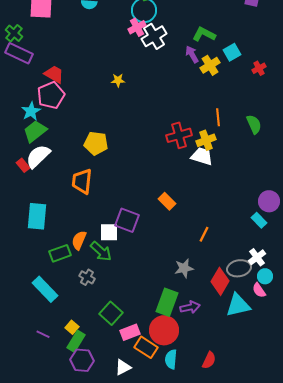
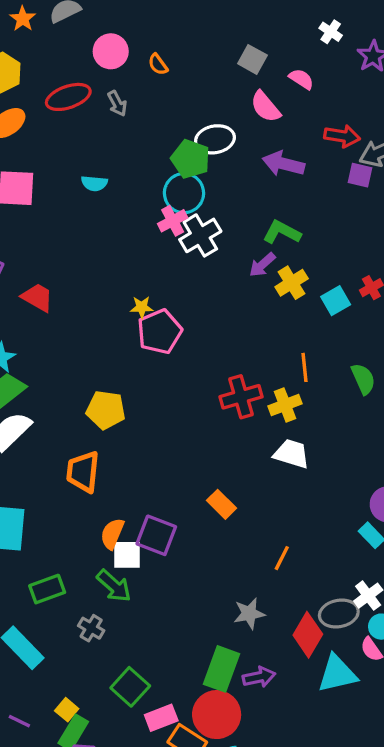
cyan square: (232, 52) -> (336, 301), moved
purple arrow: (192, 54) -> (262, 265), turned -102
pink pentagon: (51, 95) -> (160, 332), moved
white trapezoid: (202, 156) -> (292, 454), moved
orange semicircle: (79, 240) -> (112, 534), moved

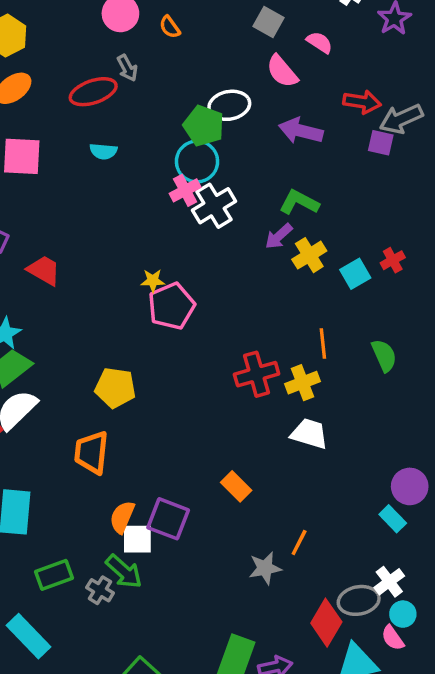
red ellipse: (68, 97) -> (93, 92), moved
gray star: (249, 614) -> (265, 568), moved
gray cross: (91, 628) -> (100, 590), moved

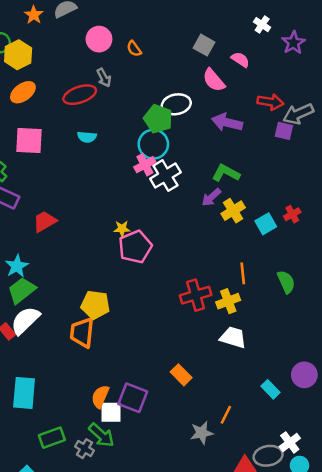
red trapezoid: (44, 270) -> (45, 221), turned -60
orange trapezoid: (92, 452) -> (82, 333), moved
cyan rectangle: (393, 519) -> (270, 389), moved

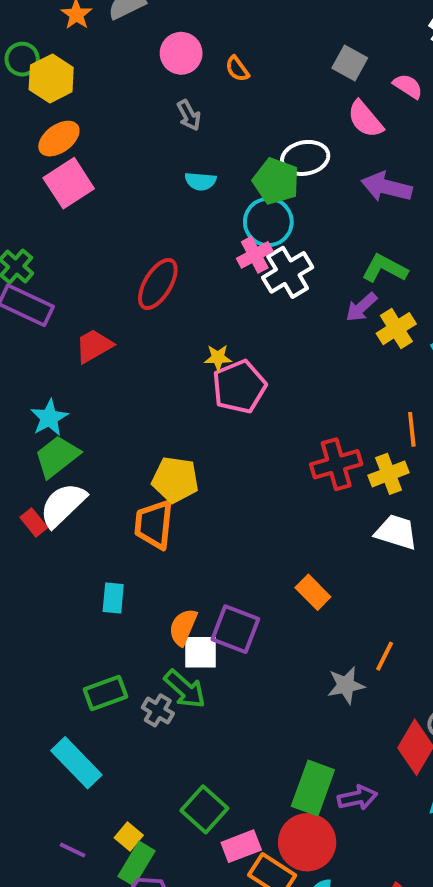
red ellipse: (80, 95) -> (158, 284), moved, turned -40
cyan semicircle: (87, 137) -> (200, 181), moved
pink square: (29, 141) -> (69, 183), moved, turned -36
cyan rectangle: (24, 393) -> (113, 598), moved, size x0.6

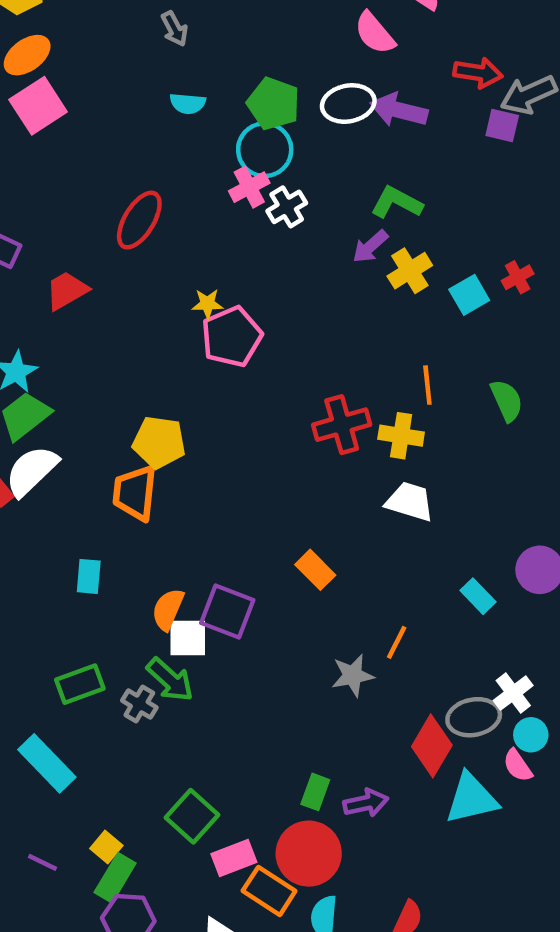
white ellipse: (305, 158) -> (348, 104), moved
white cross: (288, 272) -> (287, 207), size x0.7
yellow cross: (389, 474) -> (401, 436), turned 30
green rectangle: (313, 788) -> (315, 792), size x0.6

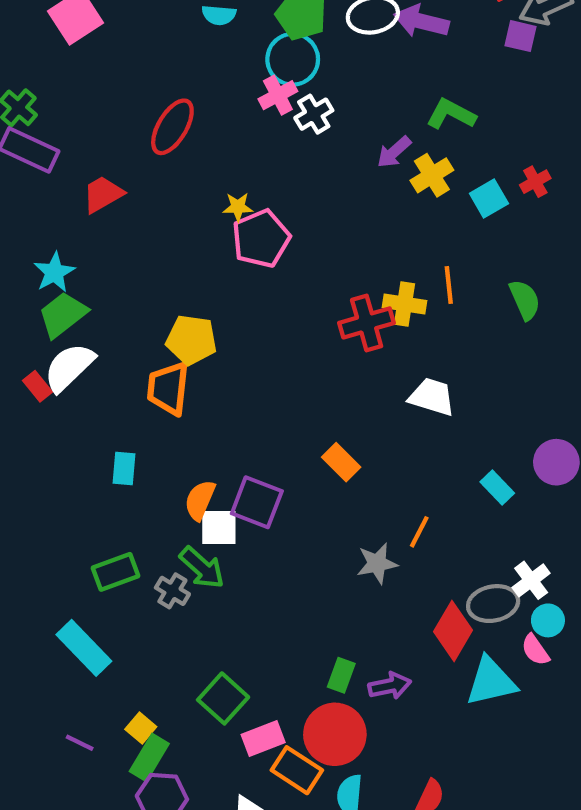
green L-shape: (397, 202) -> (451, 114), moved
yellow cross: (401, 436) -> (404, 304), moved

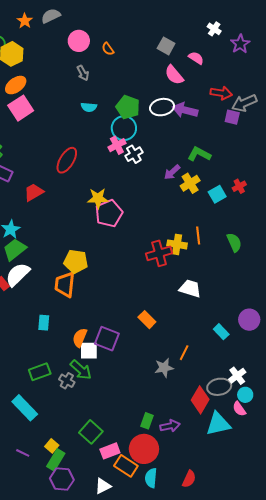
yellow star: (238, 207) -> (98, 198), size x1.5

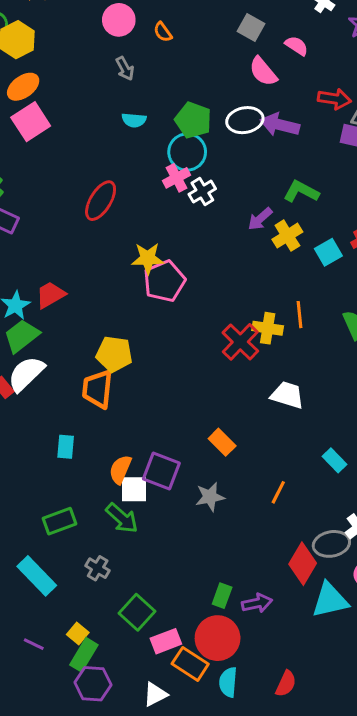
red trapezoid: (34, 192) -> (50, 295), moved
red cross: (159, 253) -> (240, 342), turned -30
gray star: (164, 368) -> (210, 497), moved
gray cross: (67, 381) -> (98, 568), moved

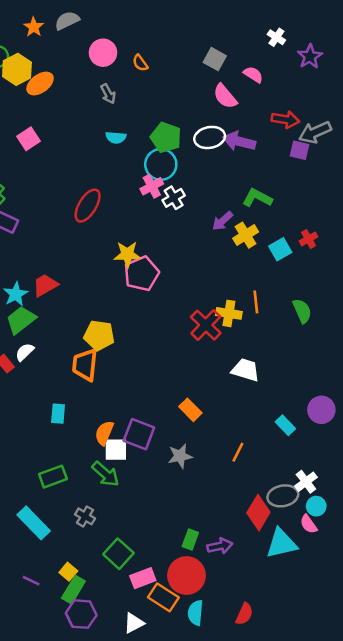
orange ellipse: (23, 87) -> (40, 84), moved
pink square: (31, 122) -> (28, 139), size x0.7
white semicircle: (26, 374) -> (25, 352), size x0.6

